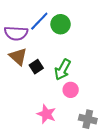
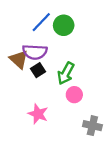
purple semicircle: (16, 33) -> (35, 52), moved
pink star: (46, 114) -> (38, 114), moved

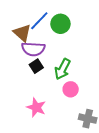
brown triangle: (19, 59) -> (22, 33), moved

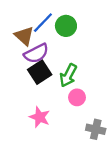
purple semicircle: (33, 49) -> (36, 53), turned -30
black square: (36, 66) -> (40, 72), size x1.5

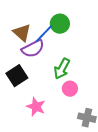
blue line: (43, 23) -> (44, 34), moved
black square: (40, 72) -> (17, 76), moved

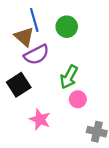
blue line: (44, 34) -> (34, 20), moved, turned -60

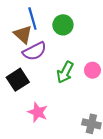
pink circle: (78, 99) -> (92, 70), moved

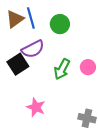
brown triangle: (23, 34) -> (15, 19), moved, turned 42
black square: (18, 80) -> (18, 64), moved

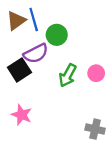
green circle: (60, 24) -> (57, 35), moved
pink star: (36, 107) -> (22, 115), moved

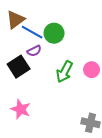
blue line: (34, 19) -> (32, 32), moved, turned -45
purple semicircle: (36, 53) -> (34, 51), size x0.6

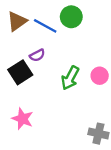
blue line: (32, 32) -> (45, 26), moved
green circle: (54, 33) -> (71, 17), moved

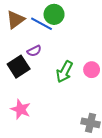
green circle: (71, 17) -> (54, 14), moved

